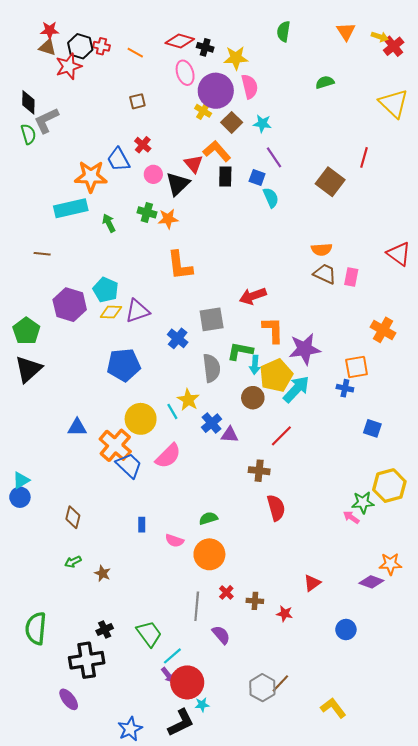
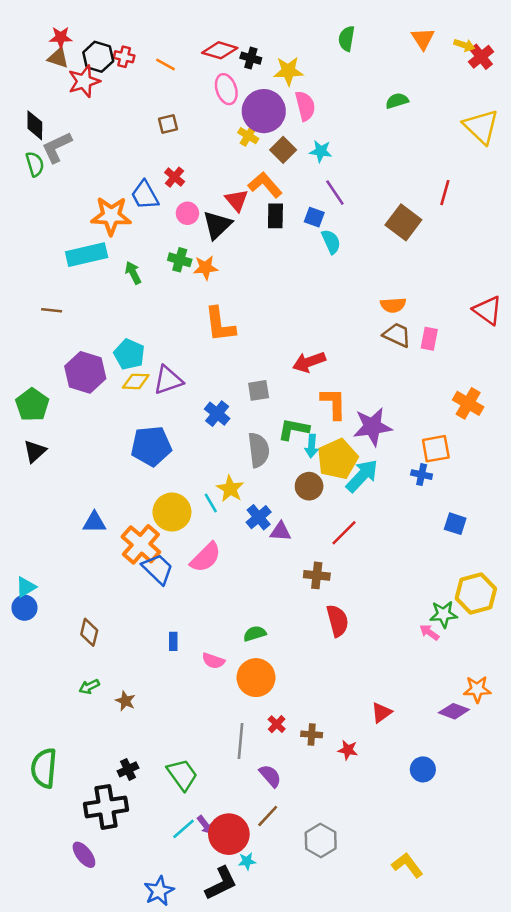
gray square: (212, 319) -> (259, 390), size x0.7
black triangle: (28, 369) -> (35, 451), size x0.7
cyan line: (172, 656) -> (184, 829), moved
brown line: (280, 683) -> (268, 816), moved

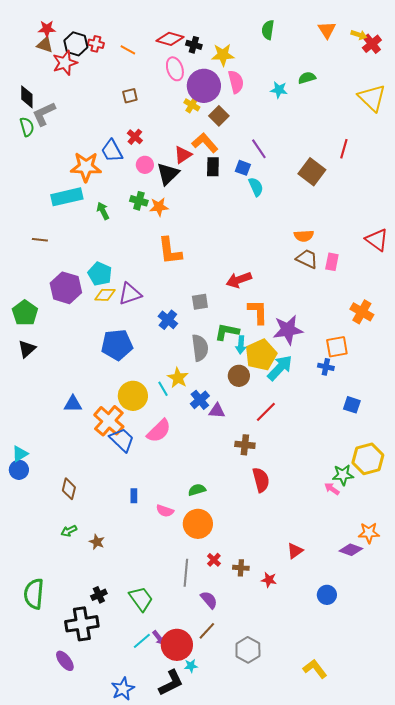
cyan star: (321, 151) -> (279, 90), moved
red triangle: (237, 200) -> (183, 155), turned 36

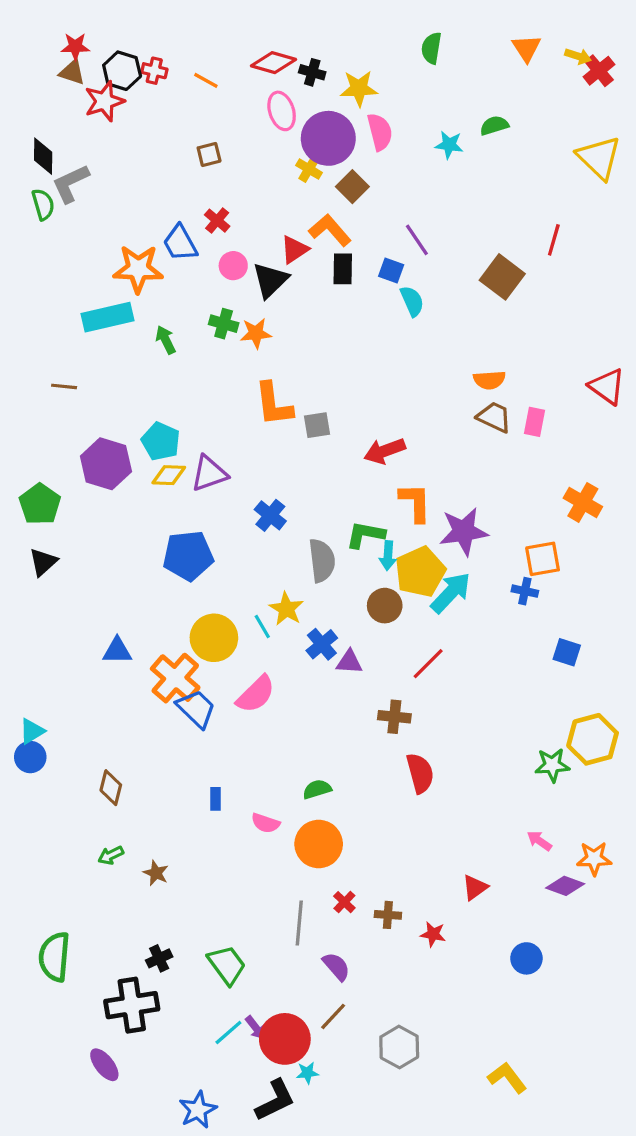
gray square: (200, 302) -> (317, 425), moved
pink arrow: (332, 489) -> (539, 841), moved

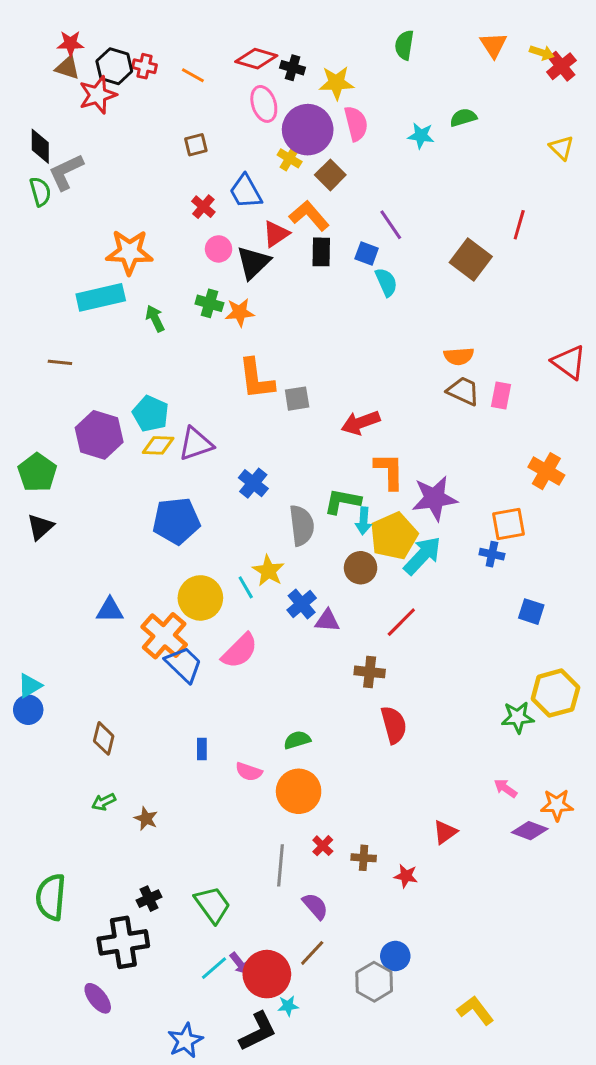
yellow triangle: (599, 158) -> (561, 148), size x0.6
blue trapezoid: (180, 243) -> (246, 192), moved
blue circle: (526, 958) -> (395, 956), moved

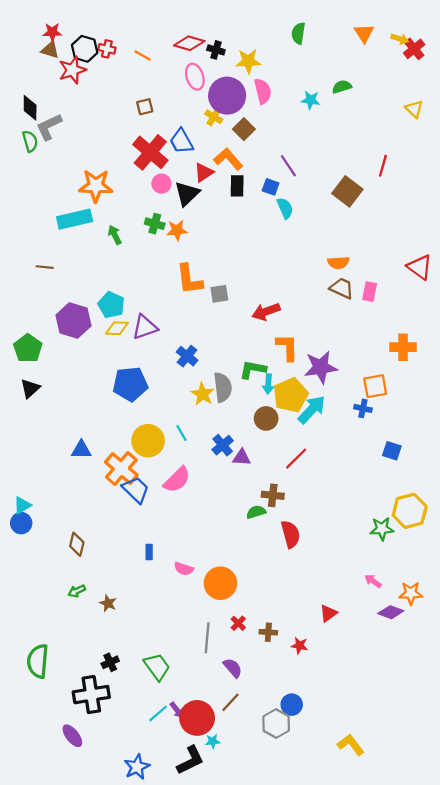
red cross: (203, 207) -> (150, 152), size x2.0
orange cross: (546, 471) -> (403, 347), turned -30
yellow star: (268, 571) -> (203, 394), moved
green semicircle: (297, 740) -> (256, 512), moved

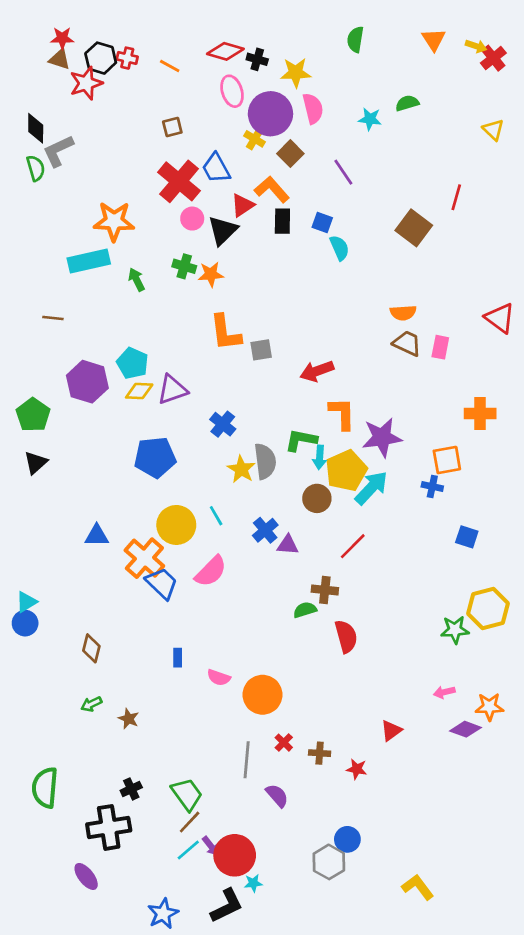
purple line: (288, 166) -> (343, 172), moved
pink arrow: (373, 581) -> (444, 692), turned -48
brown line: (230, 702) -> (190, 822), moved

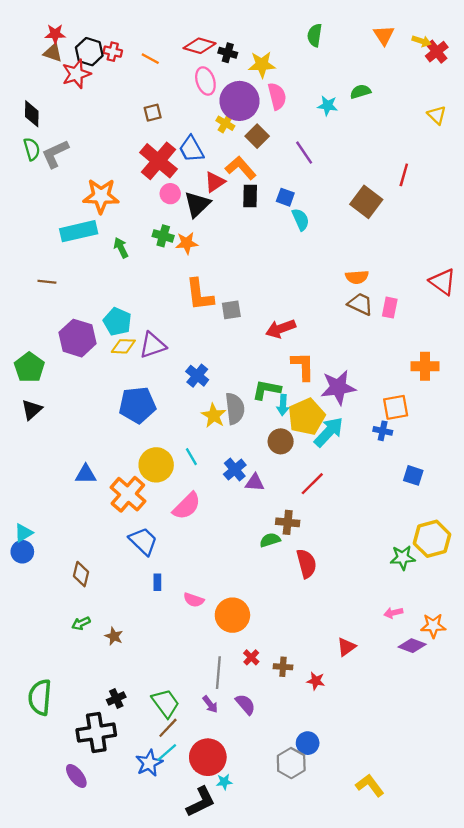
gray L-shape: (58, 151) -> (55, 154), moved
blue trapezoid: (162, 583) -> (143, 541), moved
purple arrow: (211, 846) -> (210, 704), moved
blue star: (163, 914) -> (149, 763), moved

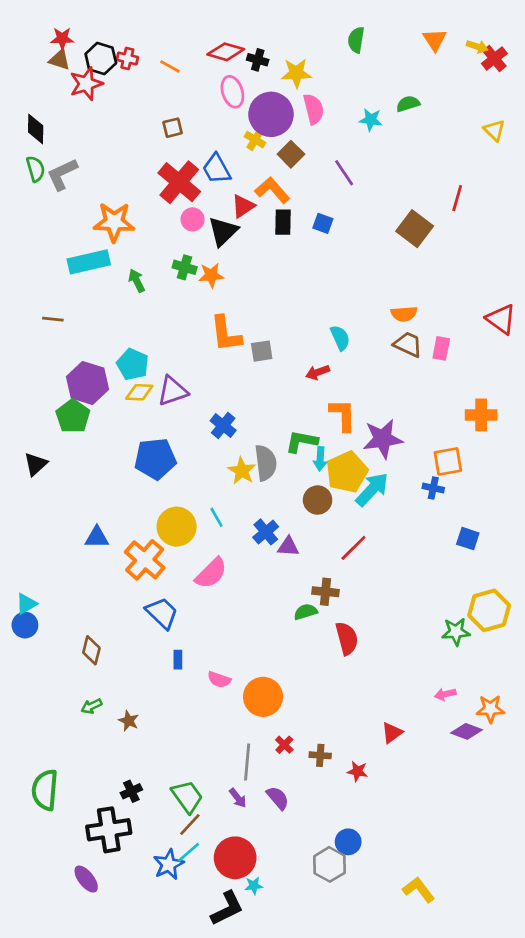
cyan semicircle: (301, 219) -> (340, 338), moved
red arrow: (281, 329) -> (318, 372), size x0.7
green pentagon: (29, 367) -> (73, 416), moved

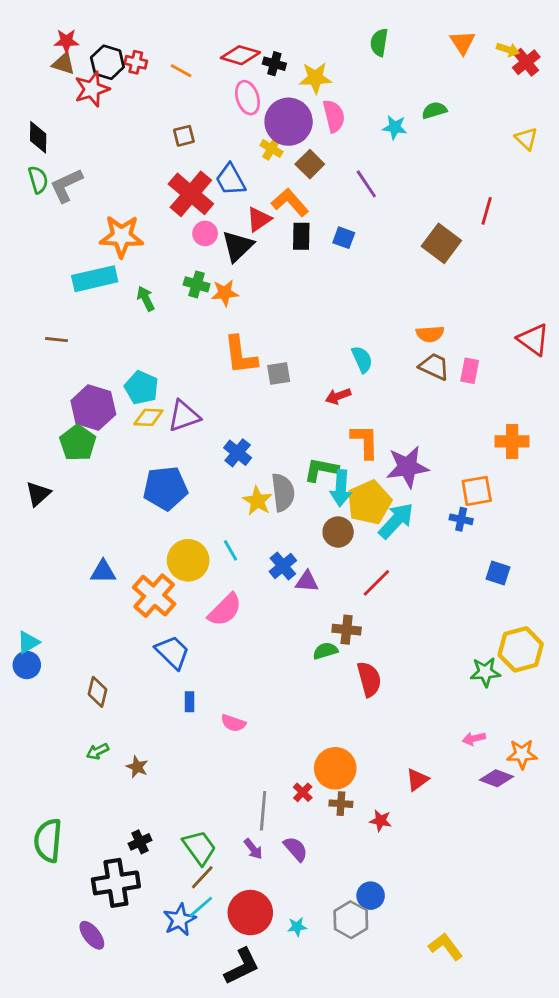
cyan arrow: (320, 459) -> (341, 488), size x1.4
orange circle: (263, 697) -> (335, 768), moved
cyan star: (254, 886) -> (297, 927), moved

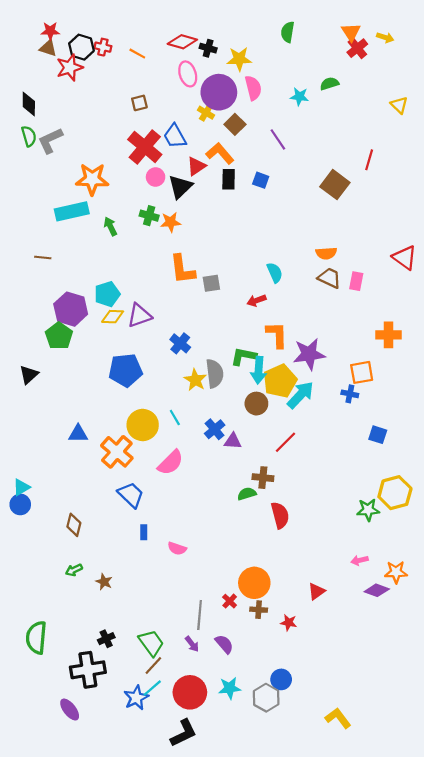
red cross: (526, 62) -> (357, 48), moved
cyan pentagon: (141, 388) -> (107, 294), turned 30
cyan star: (297, 927) -> (230, 688), moved, size x1.5

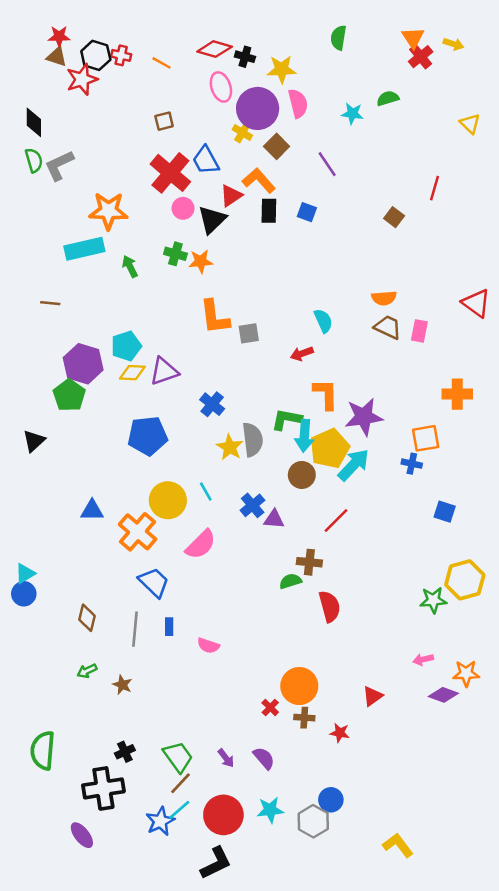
brown square: (335, 185) -> (394, 217), size x0.6
gray line: (200, 615) -> (135, 629), moved

